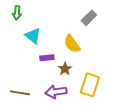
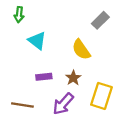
purple rectangle: (47, 58) -> (44, 77), moved
purple arrow: (56, 92) -> (63, 104), turned -40

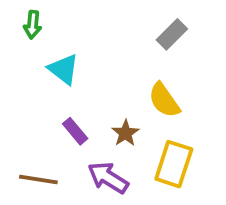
yellow semicircle: (81, 50) -> (164, 100), moved
purple rectangle: (44, 77) -> (75, 131), turned 56
purple arrow: (63, 104) -> (108, 178), turned 80

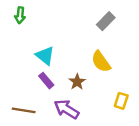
cyan triangle: (64, 69) -> (45, 56), moved
yellow rectangle: (174, 164) -> (121, 101), moved, size x0.6

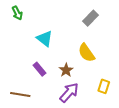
green arrow: (20, 15) -> (17, 13), turned -32
cyan triangle: (45, 56) -> (45, 39), moved
purple arrow: (66, 109) -> (69, 93), moved, turned 100

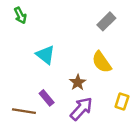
cyan triangle: (45, 39) -> (45, 55), moved
purple rectangle: (40, 69) -> (47, 98), moved

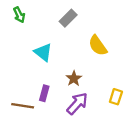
gray rectangle: (106, 21) -> (68, 18), moved
yellow semicircle: (102, 62) -> (98, 45), moved
purple rectangle: (47, 98) -> (44, 93), turned 56

